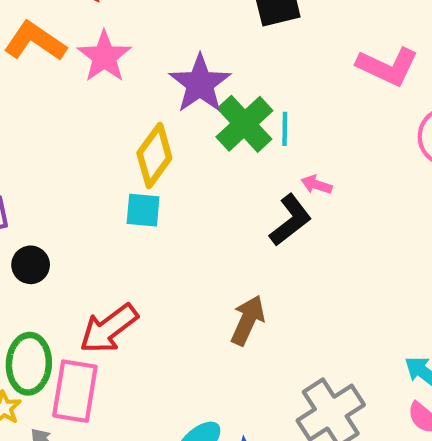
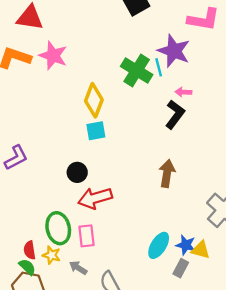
purple star: (200, 84) -> (174, 51), moved
black circle: (31, 265) -> (77, 172), moved
red arrow: (109, 329) -> (95, 198), turned 36
pink rectangle: (75, 391) -> (86, 236), size x0.7

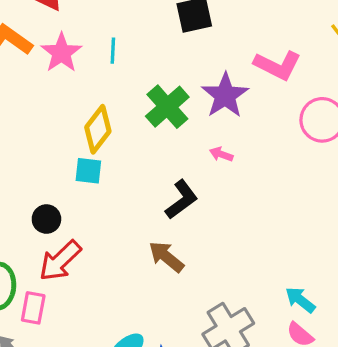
cyan line: (159, 67) -> (113, 51), moved
black L-shape: (175, 114) -> (181, 200), moved
brown arrow: (167, 173) -> (166, 257), turned -76
red arrow: (95, 198) -> (60, 261), turned -44

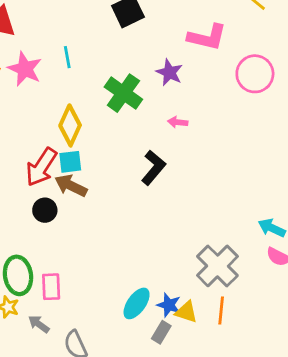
purple star: (225, 95) -> (169, 72), size x0.7
brown arrow: (166, 257) -> (71, 186), moved
red arrow: (60, 261) -> (41, 167), moved

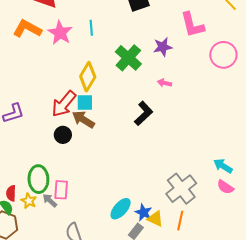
pink L-shape: (207, 37) -> (192, 25), turned 56
purple star: (169, 72) -> (163, 47), turned 30
gray arrow: (39, 324) -> (50, 200), moved

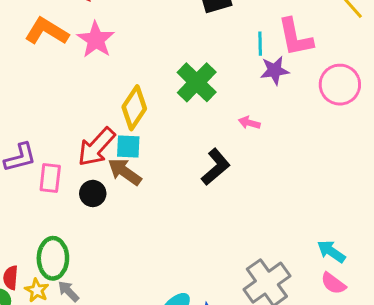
cyan line: (91, 28) -> (260, 44), moved
purple star: (163, 47) -> (275, 70), moved
pink rectangle: (61, 190) -> (50, 178), moved

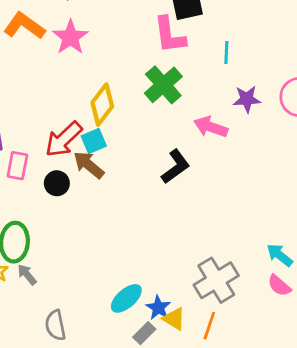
pink L-shape: (295, 37) -> (170, 35), moved
purple star: (275, 70) -> (247, 99), moved
pink arrow: (249, 123) -> (211, 127), size x1.6
cyan square: (128, 146) -> (94, 141), turned -30

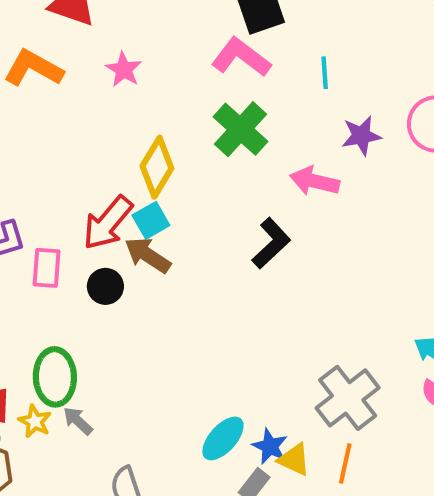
pink L-shape: (170, 35) -> (241, 57), turned 141
pink star: (70, 37) -> (124, 69), moved, size x0.7

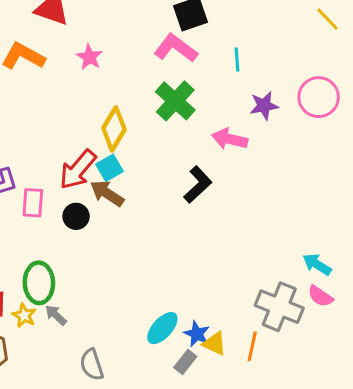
gray cross: (348, 398) -> (279, 307), moved, turned -30

